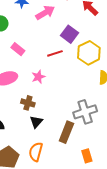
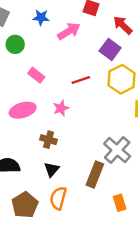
purple square: (70, 34) -> (110, 49), moved
gray cross: (85, 112) -> (117, 150), turned -30
black triangle: (36, 122) -> (52, 170), moved

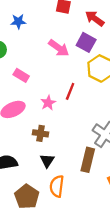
pink arrow: (69, 31) -> (59, 48), moved, turned 75
red line: (81, 80) -> (70, 91), moved, turned -42

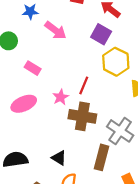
pink arrow: (59, 48) -> (55, 30), moved
brown cross: (41, 133) -> (82, 116), moved, size x1.6
black triangle: (47, 161) -> (59, 158), turned -32

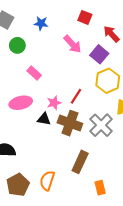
pink arrow: (55, 30) -> (73, 44), moved
gray cross: (120, 131) -> (101, 125), moved
black triangle: (59, 158) -> (44, 119), moved, turned -32

